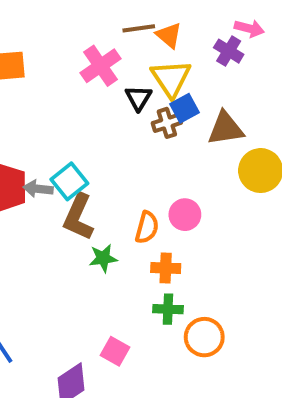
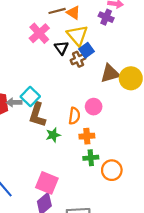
brown triangle: (226, 128) -> (110, 73), moved
pink square: (115, 351) -> (47, 183), moved, size x1.5

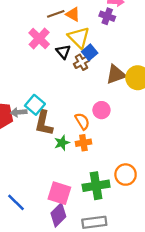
orange semicircle: (74, 116) -> (82, 121), turned -35
orange cross: (87, 136) -> (83, 143), moved
green cross: (91, 158) -> (96, 186), moved, size x1.6

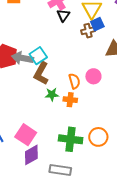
black triangle: (63, 52) -> (63, 15), moved
gray arrow: (19, 112) -> (23, 58), size x1.5
pink square: (59, 193) -> (26, 135), moved

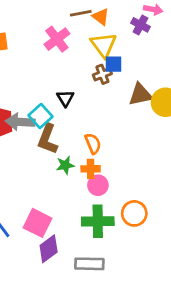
black triangle: (63, 15) -> (65, 98), moved
blue square: (97, 24) -> (114, 64), turned 32
pink circle: (93, 76) -> (98, 185), moved

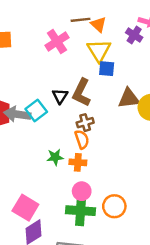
brown cross: (102, 74) -> (85, 123), moved
brown L-shape: (48, 139) -> (81, 93), moved
pink circle: (98, 185) -> (82, 191), moved

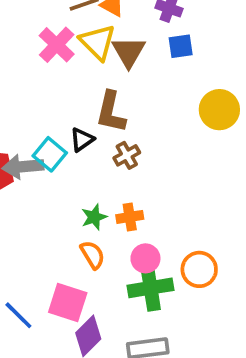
yellow triangle: (99, 50) -> (98, 42), moved
blue square: (107, 69) -> (181, 46), moved
black triangle: (60, 96) -> (82, 140), moved, turned 35
brown triangle: (129, 98) -> (129, 52), moved, turned -40
orange semicircle: (82, 139) -> (93, 255), moved

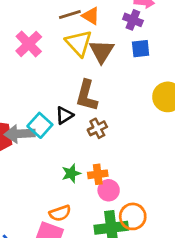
pink cross: (57, 45) -> (29, 44), moved
orange semicircle: (93, 255) -> (60, 213), moved, turned 100
pink circle: (145, 258) -> (109, 190), moved
orange circle: (199, 269) -> (133, 216), moved

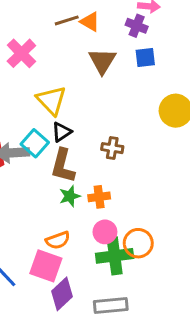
yellow triangle: (79, 43) -> (51, 100), moved
brown L-shape: (87, 96) -> (63, 166), moved
brown cross: (97, 128) -> (112, 148), moved, turned 36
pink circle: (109, 190) -> (105, 232), moved

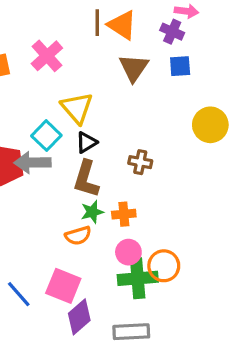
brown line: (67, 20) -> (97, 23), turned -75
orange triangle: (90, 22) -> (122, 25), size x1.4
cyan square: (35, 143) -> (46, 136), moved
orange semicircle: (58, 240) -> (78, 236), moved

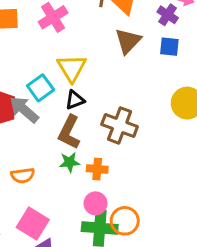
brown cross: (140, 162) -> (120, 125), size x1.6
gray arrow: (32, 163) -> (24, 110), turned 32
orange semicircle: (78, 236) -> (23, 175), moved

